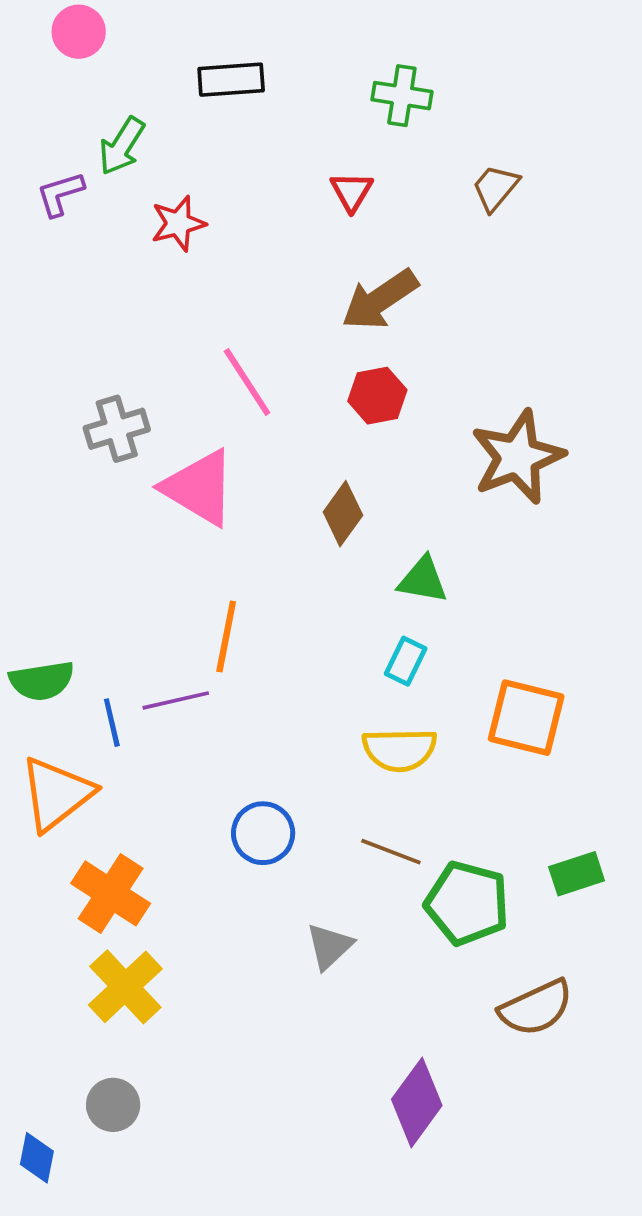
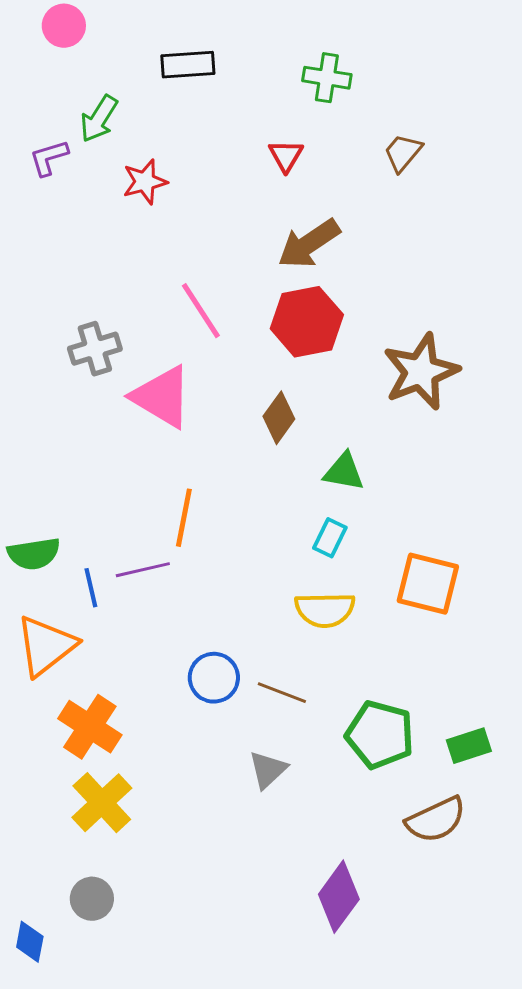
red hexagon: (377, 396) -> (307, 322), size x1.5
brown line: (391, 852) -> (282, 693), moved
green rectangle: (577, 874) -> (469, 746), moved

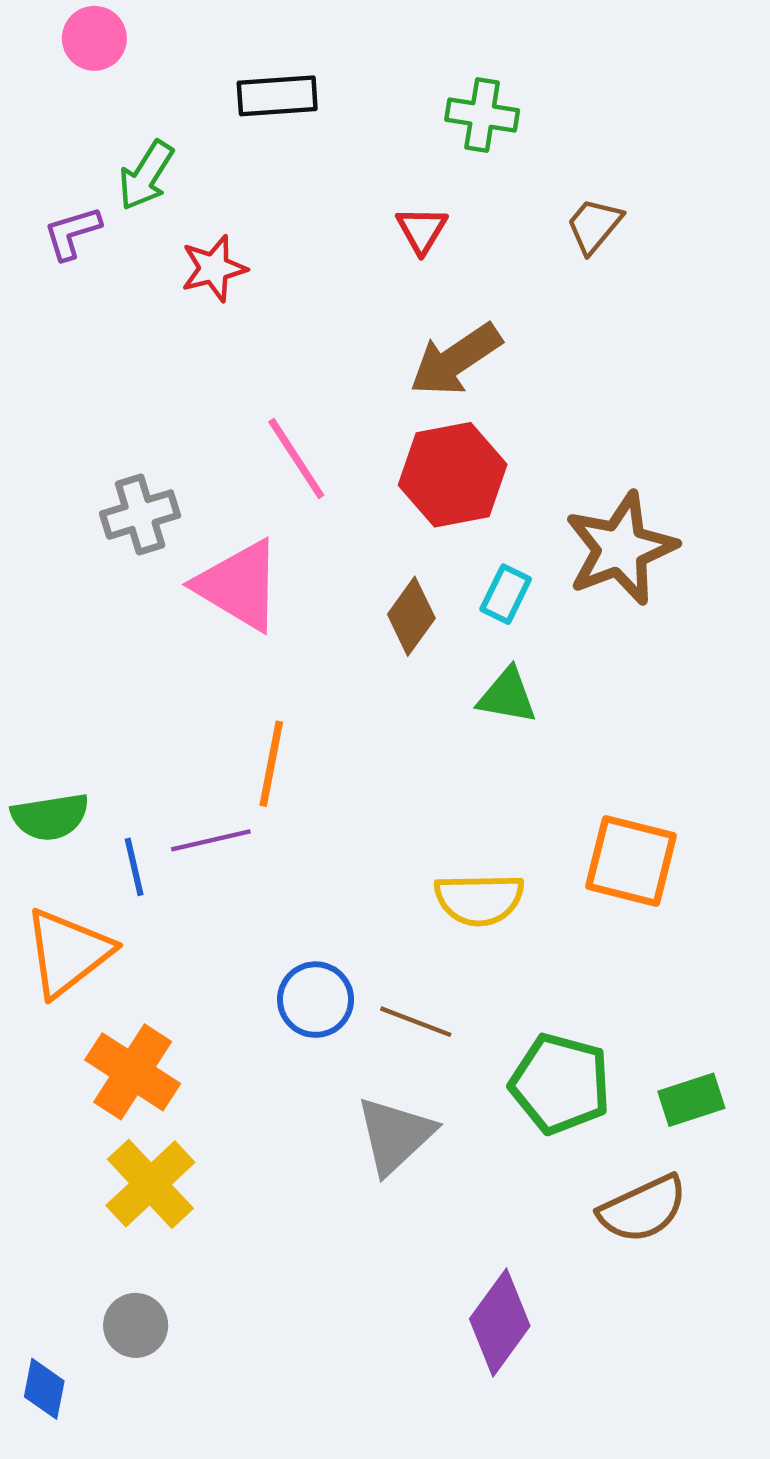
cyan rectangle: (330, 538) -> (506, 594), moved
gray triangle: (268, 770) -> (395, 1135), size x1.4

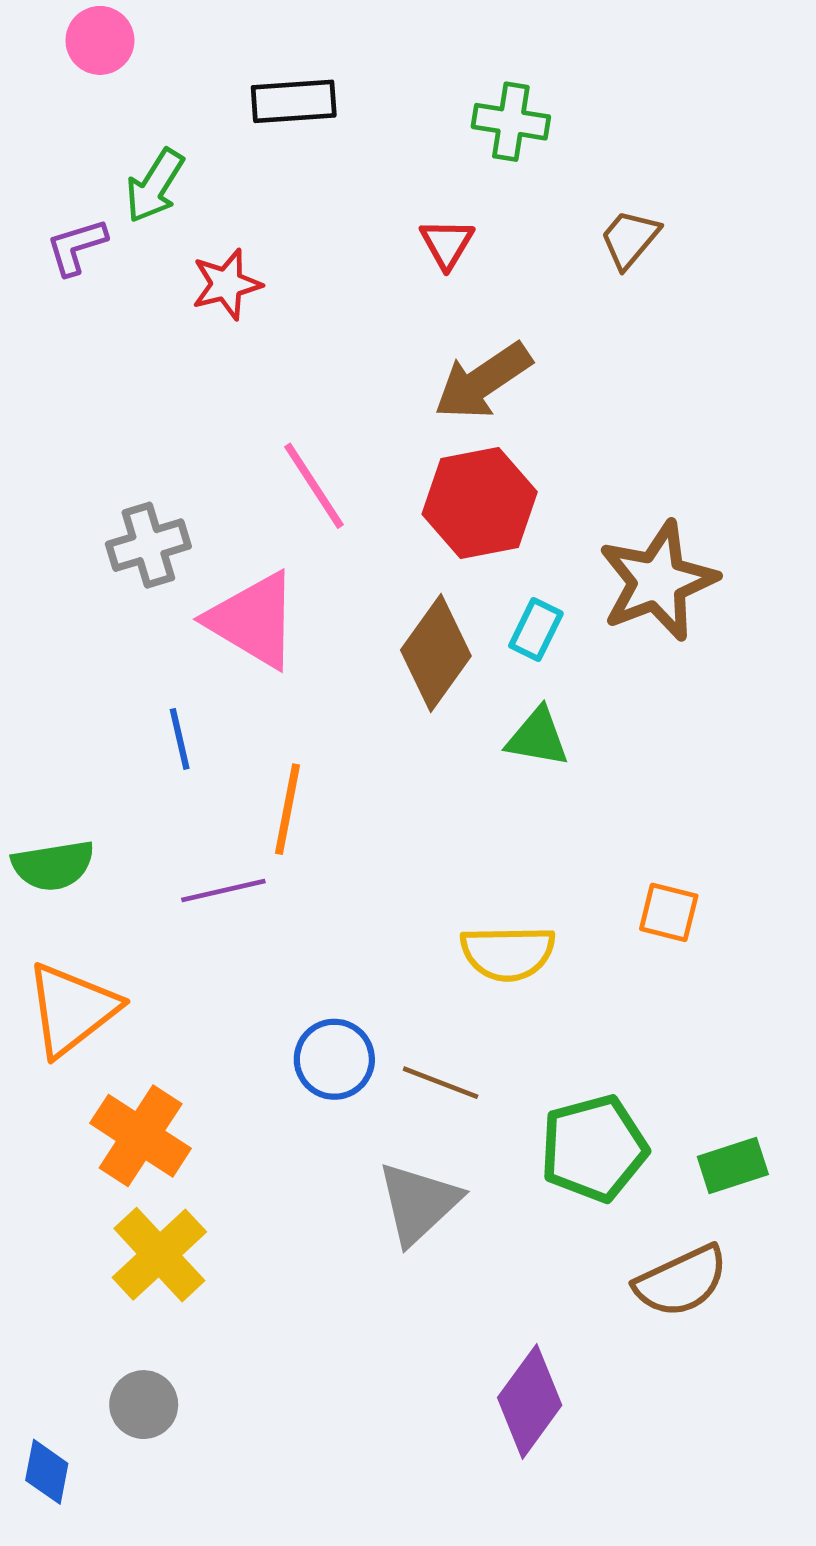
brown diamond: (411, 616) -> (436, 653), size x1.4
orange square: (631, 861) -> (669, 912), size x0.6
blue line: (134, 867) -> (180, 739), moved
green pentagon: (560, 1084) -> (594, 1148), turned -30

